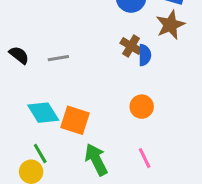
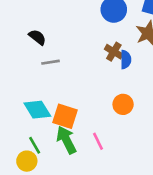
black semicircle: (19, 55) -> (37, 37), moved
pink line: (145, 158) -> (98, 141), moved
green arrow: (96, 160) -> (66, 140), moved

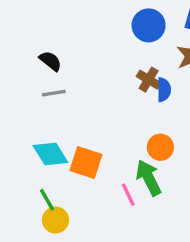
gray line: (51, 62) -> (54, 93), moved
green arrow: (66, 140) -> (149, 178), moved
yellow circle: (27, 161) -> (55, 220), moved

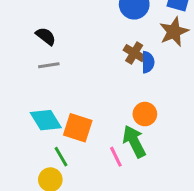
green line: (47, 200) -> (61, 157), moved

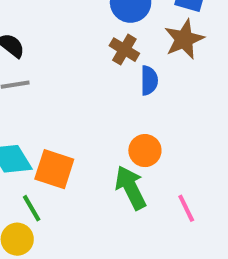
brown cross: (134, 53) -> (124, 50), moved
pink line: (116, 157) -> (186, 208), moved

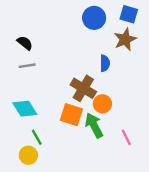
brown cross: (124, 50) -> (83, 88), moved, size x1.5
orange square: (54, 169) -> (71, 115), moved

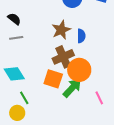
brown star: (125, 39) -> (61, 30), moved
brown cross: (83, 88) -> (63, 57), turned 35
orange circle: (102, 104) -> (79, 70), size x1.5
green arrow: (94, 125) -> (72, 88), turned 70

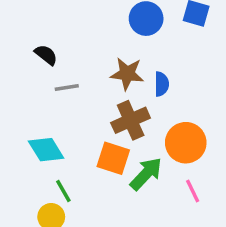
brown star: (61, 30) -> (127, 74), turned 30
gray line: (16, 38) -> (67, 88), moved
orange circle: (79, 70) -> (186, 143), moved

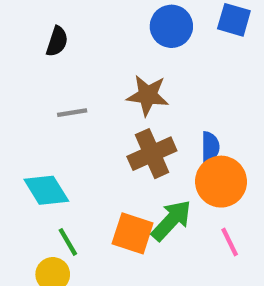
black semicircle: (46, 55) -> (57, 41), moved, turned 70
blue semicircle: (162, 84) -> (210, 147), moved
orange square: (113, 158) -> (133, 233), moved

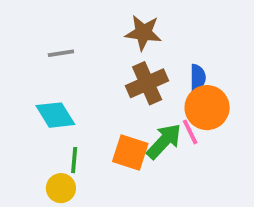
gray line: (72, 113) -> (61, 53), moved
green line: (68, 242) -> (74, 160), turned 35
pink line: (230, 242) -> (190, 132), moved

